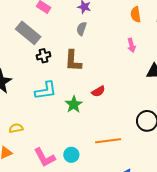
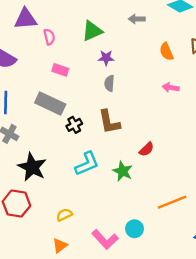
pink arrow: (131, 45) -> (171, 88), turned 128

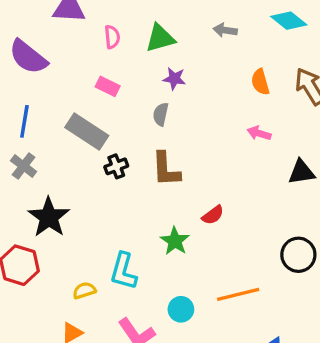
pink semicircle: (49, 37) -> (112, 37), moved
gray semicircle: (109, 83) -> (161, 114), moved
cyan L-shape: (87, 164) -> (123, 271), moved, turned 120
cyan circle: (134, 229) -> (181, 309), moved

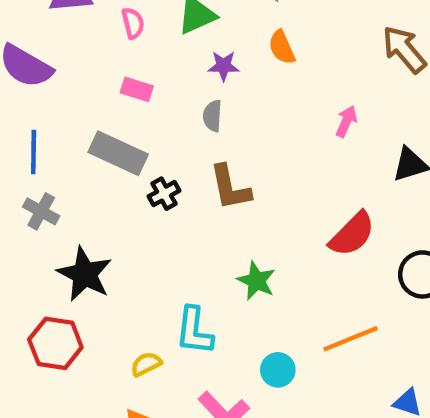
orange semicircle: (260, 82) -> (282, 47), moved
pink arrow: (259, 133) -> (346, 121), turned 105
red semicircle: (213, 215) -> (352, 234), moved, size x1.6

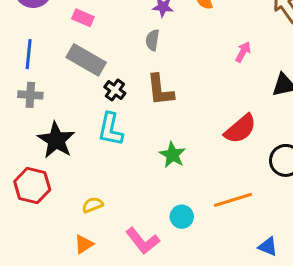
pink rectangle: (137, 89) -> (83, 18), moved
black cross: (164, 194) -> (115, 90), turned -30
gray cross: (41, 211) -> (30, 95), turned -30
cyan L-shape: (194, 331) -> (110, 129), moved

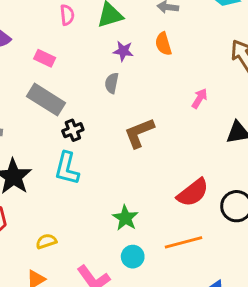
black cross: (115, 90) -> (73, 130), turned 30
brown L-shape: (160, 90) -> (139, 133), moved, turned 72
red semicircle: (240, 129) -> (193, 193), moved
green star: (172, 155) -> (125, 218), moved

